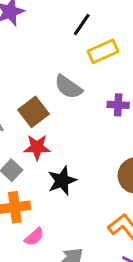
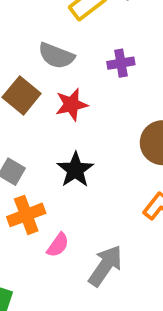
red star: (37, 147) -> (71, 105), moved

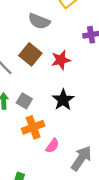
gray semicircle: (56, 56) -> (39, 21), moved

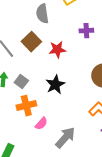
gray semicircle: (39, 21) -> (42, 14), turned 54

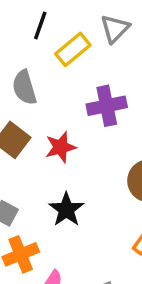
purple cross: (86, 31) -> (107, 106), size x1.5

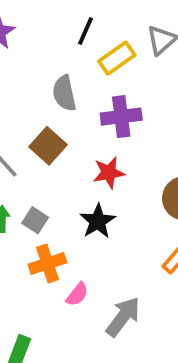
purple cross: (107, 106) -> (121, 117), moved
red star: (61, 147) -> (109, 173), moved

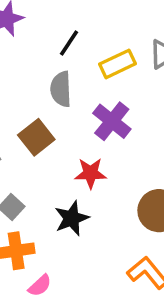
black line: (86, 31) -> (69, 43), moved
purple cross: (121, 117) -> (112, 121), turned 36

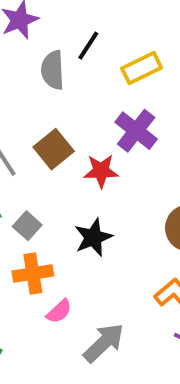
gray semicircle: (61, 89) -> (53, 70), moved
red star: (91, 173) -> (101, 171), moved

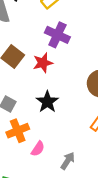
gray arrow: (104, 343) -> (68, 161), size x0.7

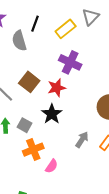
black star: (47, 102) -> (52, 114), moved
gray arrow: (68, 161) -> (82, 140), moved

